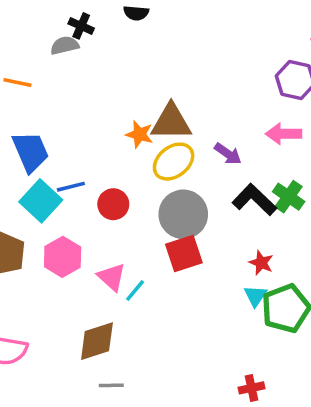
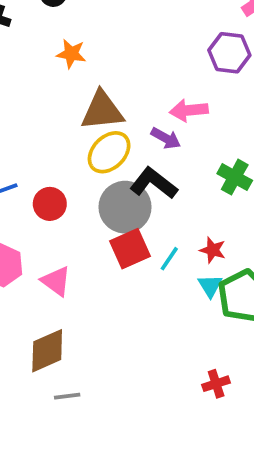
orange star: (139, 134) -> (71, 54), moved
pink arrow: (284, 134) -> (189, 110), moved
black L-shape: (254, 200) -> (154, 183), moved
cyan line: (135, 290) -> (169, 259), moved

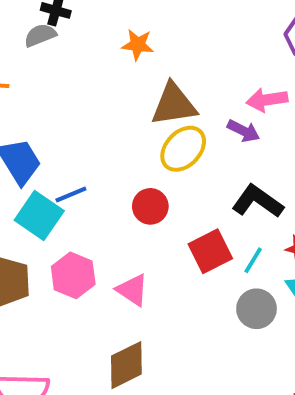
black L-shape: (154, 183) -> (258, 201), moved
red circle: (50, 204) -> (150, 206), moved
gray circle: (125, 207) -> (257, 309), moved, size x0.7

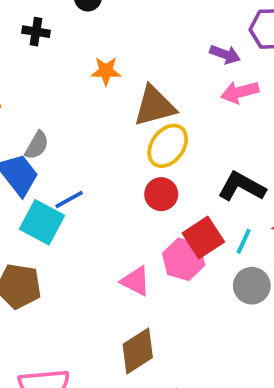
gray semicircle: (40, 35) -> (37, 145), moved, turned 148
orange star: (138, 45) -> (106, 71), moved
purple arrow: (243, 131) -> (225, 54), moved
red circle: (150, 206) -> (161, 194), moved
pink hexagon: (73, 275) -> (184, 259), moved

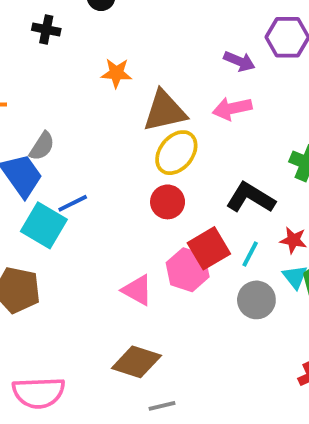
pink arrow: (240, 92) -> (232, 108), moved
brown diamond: (138, 351) -> (136, 362), turned 48

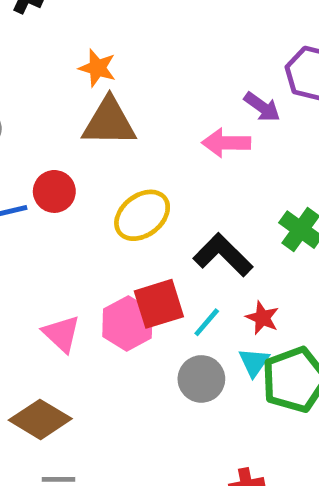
purple arrow: (239, 61) -> (262, 107), moved
brown triangle: (165, 111) -> (109, 122), moved
yellow ellipse: (176, 153) -> (142, 215), moved
red circle: (168, 202) -> (54, 191), moved

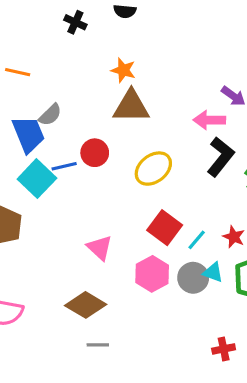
black L-shape: (223, 255) -> (220, 157), moved, turned 84
red square: (159, 304) -> (165, 228), turned -36
pink hexagon: (127, 323) -> (152, 274), moved
cyan triangle: (254, 362) -> (213, 272), moved, turned -45

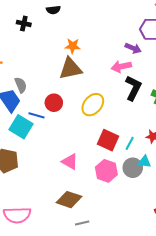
orange star: (123, 70) -> (73, 46), moved
gray semicircle: (50, 115) -> (21, 85), turned -56
blue line: (64, 166) -> (36, 115), turned 42

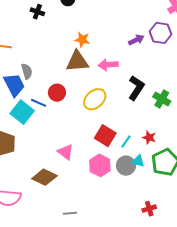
purple arrow: (133, 48) -> (136, 40), moved, turned -56
pink arrow: (121, 67) -> (108, 65), moved
brown diamond: (69, 200) -> (44, 177), moved

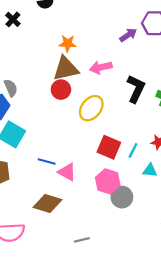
black cross: (37, 12) -> (13, 19), turned 32
red circle: (57, 93) -> (61, 90), moved
blue line: (39, 103) -> (47, 162), moved
gray circle: (126, 166) -> (122, 197), moved

